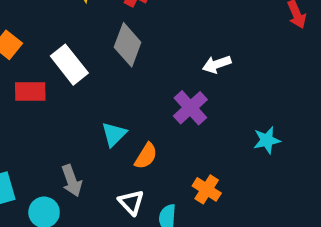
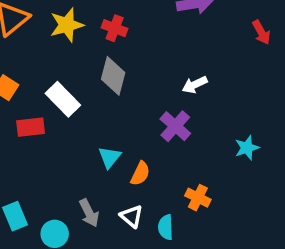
gray arrow: (72, 181) -> (89, 213), moved

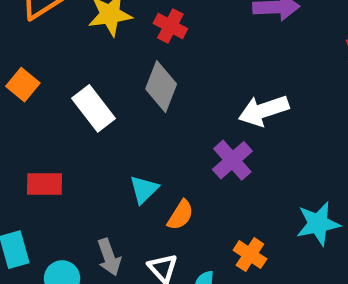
white arrow: (195, 85) -> (264, 110), size x1.5
red rectangle: (31, 127) -> (45, 184), moved
cyan star: (247, 148) -> (318, 224), moved, size x1.4

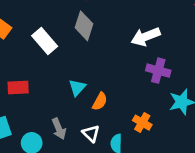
purple cross: (232, 160) -> (158, 71), moved, turned -30

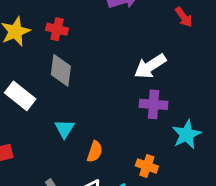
white arrow: (146, 37) -> (150, 66), moved
cyan triangle: (77, 88) -> (65, 129), moved

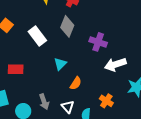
white arrow: (150, 66) -> (115, 64), moved
purple cross: (154, 104) -> (98, 42), moved

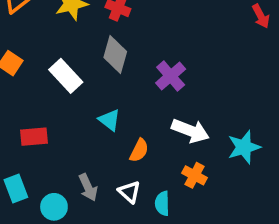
purple cross: (98, 42) -> (171, 76), turned 36
cyan triangle: (60, 64) -> (109, 120), turned -32
white arrow: (115, 64) -> (190, 131), moved, turned -135

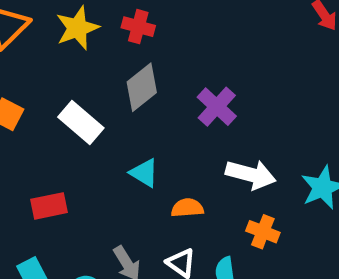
gray diamond: (115, 55) -> (142, 87), turned 42
orange semicircle: (139, 150) -> (187, 208), turned -115

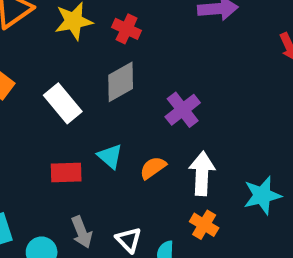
white arrow: (251, 174) -> (202, 173), turned -111
red rectangle: (49, 206) -> (66, 172), moved
orange semicircle: (187, 208) -> (153, 168), moved, turned -40

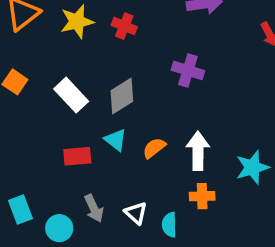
gray diamond: (121, 82) -> (122, 96), moved
purple cross: (183, 110) -> (188, 70), moved, turned -32
orange cross: (204, 225) -> (202, 196), turned -30

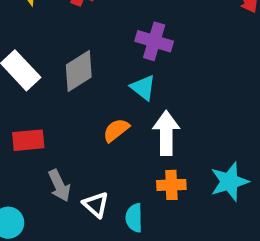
cyan triangle: (116, 140) -> (143, 88), moved
cyan star: (252, 167) -> (229, 182), moved
gray arrow: (94, 208) -> (59, 186), moved

